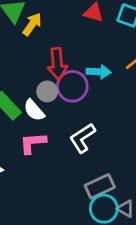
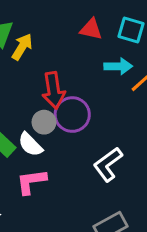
cyan arrow: (99, 72) -> (118, 66), moved
white L-shape: (82, 138) -> (108, 164), moved

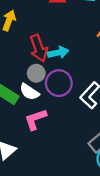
cyan arrow: (118, 66) -> (58, 53), moved
purple circle: (72, 115) -> (59, 83), moved

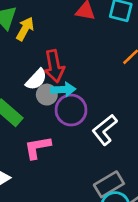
cyan arrow: (58, 53) -> (63, 89), moved
white semicircle: (29, 92) -> (36, 79), moved, turned -90

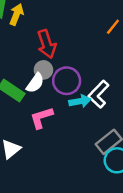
white semicircle: (36, 79) -> (35, 83), moved
cyan arrow: (63, 89) -> (80, 101), moved

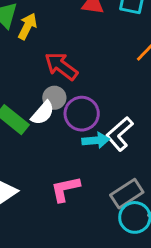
red arrow: (47, 44) -> (61, 66), turned 140
pink L-shape: (41, 118) -> (65, 189), moved

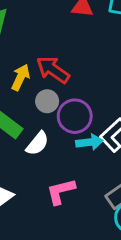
yellow arrow: (27, 26) -> (21, 77), moved
white semicircle: (43, 113) -> (37, 143), moved

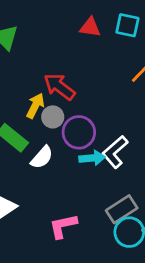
yellow arrow: (21, 77) -> (35, 106), moved
pink L-shape: (61, 191) -> (63, 226), moved

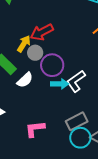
red arrow: (59, 87) -> (42, 32), turned -70

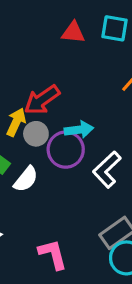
cyan arrow: (60, 84) -> (79, 130), moved
pink L-shape: (35, 129) -> (53, 254), turned 90

